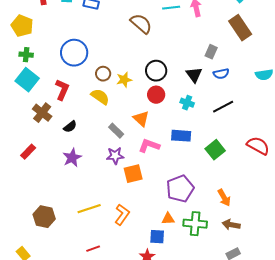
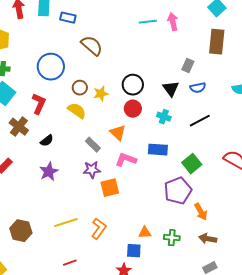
brown semicircle: (141, 24) -> (92, 46), moved
brown rectangle: (240, 28) -> (217, 42), turned 40
purple pentagon: (180, 189) -> (178, 191), moved
green cross: (195, 224) -> (172, 238), size x0.7

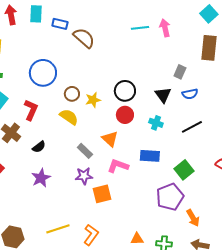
brown semicircle: (92, 46) -> (84, 38), moved

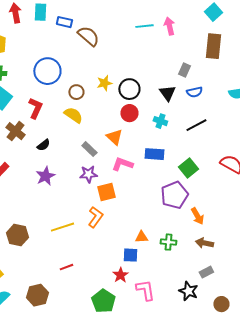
yellow star: (93, 100) -> (104, 83), moved
orange L-shape: (91, 235) -> (95, 217), moved

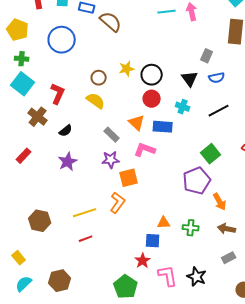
blue circle: (47, 71) -> (62, 40), moved
blue rectangle: (154, 154) -> (163, 127), moved
red line: (66, 267) -> (86, 239), moved
black star: (188, 291) -> (197, 277), moved

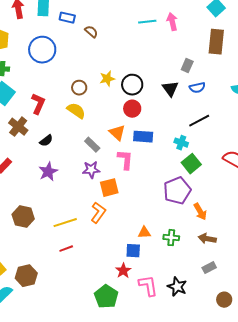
brown semicircle: (111, 22) -> (91, 32), size x0.6
cyan cross: (183, 107) -> (181, 143), moved
pink L-shape: (145, 150) -> (125, 160), turned 75
brown hexagon: (40, 221) -> (23, 217), moved
brown hexagon: (60, 281) -> (26, 276), moved

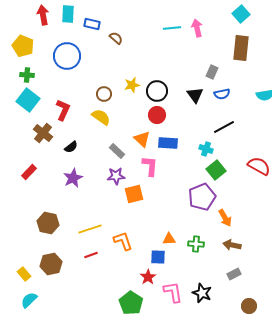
orange L-shape: (98, 213) -> (123, 241), moved, turned -55
brown hexagon: (26, 276) -> (51, 264), moved

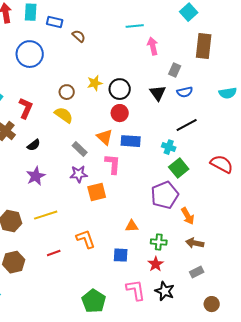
cyan square: (241, 14) -> (189, 12), moved
pink arrow: (197, 28) -> (153, 46), moved
yellow line: (90, 229) -> (46, 215), moved
orange triangle: (169, 239) -> (132, 226), moved
red star: (148, 277) -> (156, 264), moved

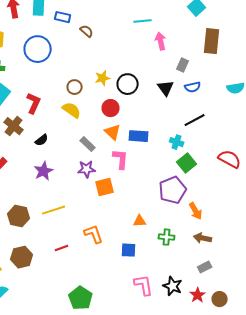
red circle: (120, 113) -> (111, 108), moved
red star: (156, 264) -> (198, 295), moved
green pentagon: (94, 301) -> (81, 298), moved

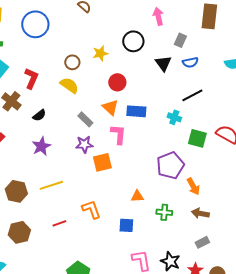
black circle: (128, 84) -> (133, 41), moved
red circle: (111, 108) -> (117, 82), moved
green square: (187, 163) -> (197, 138), moved, turned -36

